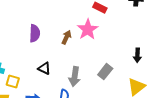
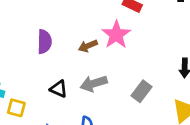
brown arrow: (66, 37) -> (88, 46), turned -136
gray arrow: (75, 77) -> (94, 83), moved, turned 66

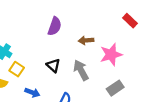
pink star: (116, 35) -> (111, 55), moved
gray arrow: (94, 83) -> (81, 70), turned 60

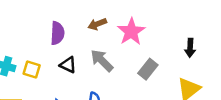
purple semicircle: (55, 26) -> (57, 33), moved
yellow square: (17, 69) -> (32, 70), moved

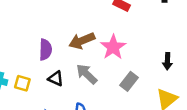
brown arrow: (97, 24) -> (82, 41), size x1.5

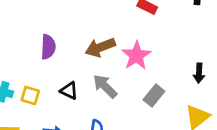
purple semicircle: (45, 50) -> (48, 47), moved

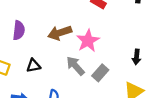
gray arrow: (105, 86) -> (75, 66), moved
black triangle: (69, 91) -> (33, 66), turned -40

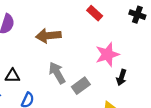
pink star: (88, 41) -> (107, 54), moved
black triangle: (33, 66) -> (12, 76), moved

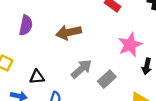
gray arrow: (57, 73) -> (81, 69), turned 85

